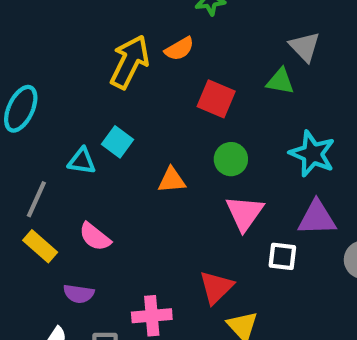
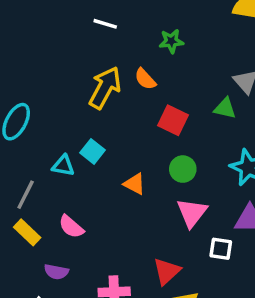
orange semicircle: (179, 49) -> (145, 79), turned 75
orange triangle: (172, 180) -> (135, 184), turned 30

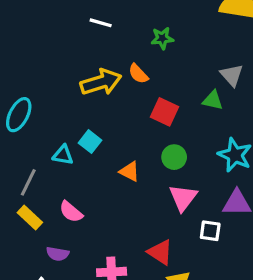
yellow arrow: (105, 88) -> (101, 82), turned 45
red triangle: (167, 271) -> (160, 252), turned -44

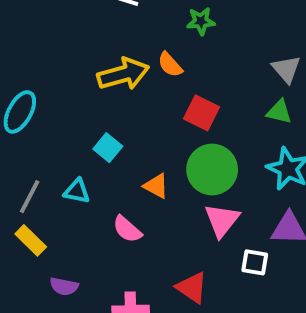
green triangle: (213, 100) -> (279, 112), moved
cyan triangle: (63, 155) -> (77, 191), moved
green circle: (174, 157) -> (212, 169), size x1.6
pink semicircle: (71, 212) -> (127, 229), moved

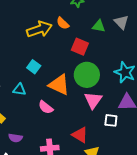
green triangle: (279, 112) -> (99, 26), moved
orange triangle: (156, 186) -> (59, 85), size x1.6

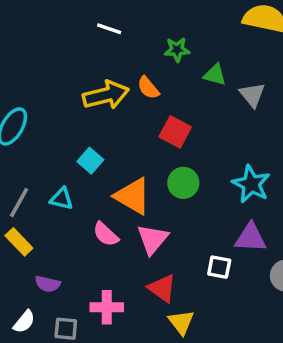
green triangle: (99, 26) -> (215, 75), moved
green circle: (87, 75) -> (183, 183), size x0.7
pink triangle: (93, 100) -> (152, 239), moved

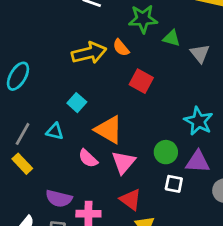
green star: (177, 50) -> (143, 19), size x1.5
green circle: (183, 183) -> (166, 152), moved
purple semicircle: (48, 284) -> (59, 199), moved, size x1.4

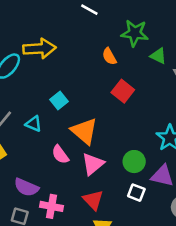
yellow arrow: (89, 53) -> (39, 48), moved

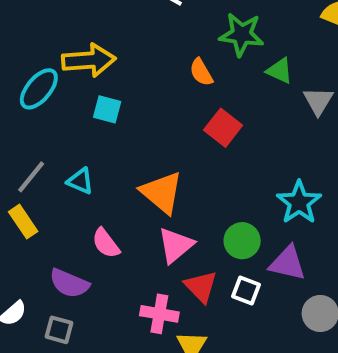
cyan square: (59, 100) -> (107, 109), moved, turned -36
pink semicircle: (60, 155) -> (106, 243), moved
red triangle: (93, 200) -> (201, 287), moved
pink cross: (51, 206) -> (159, 314), moved

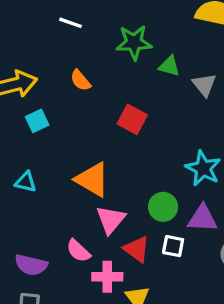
orange semicircle: (201, 72) -> (80, 80), moved
cyan square: (107, 109) -> (37, 121), turned -30
pink semicircle: (106, 243) -> (78, 251), moved

